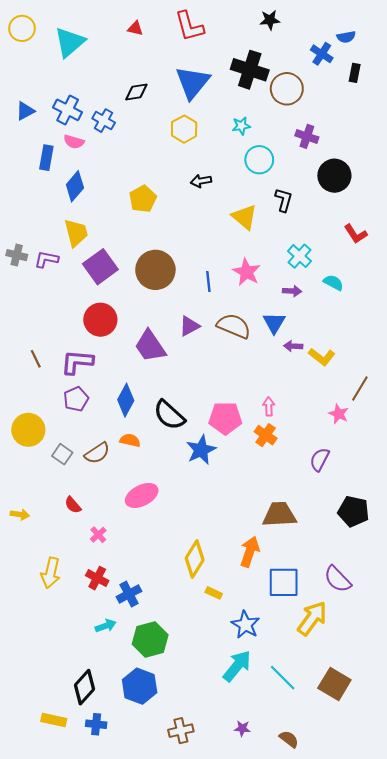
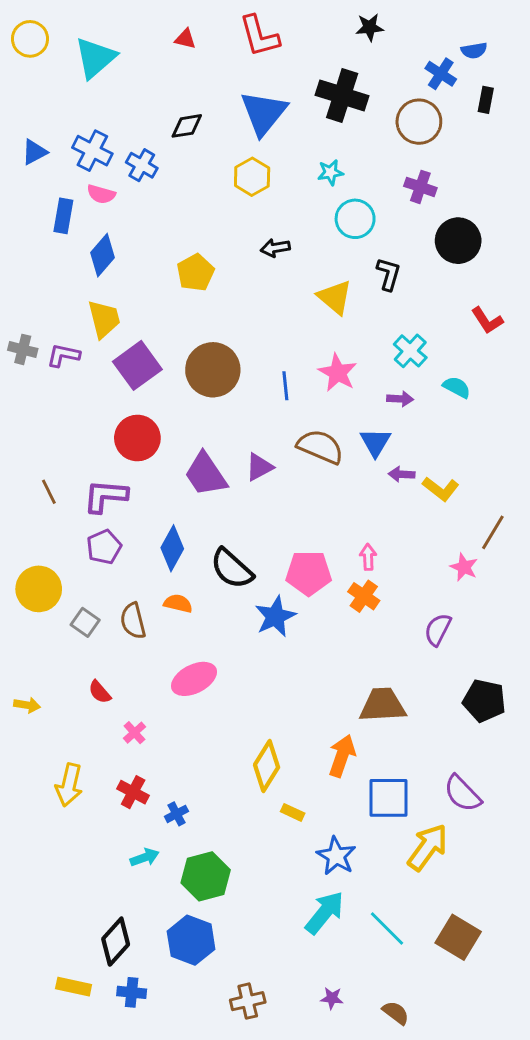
brown circle: (287, 89) -> (419, 122), moved
purple triangle: (189, 326) -> (259, 467), moved
brown semicircle: (97, 453) -> (133, 621), turned 110
blue cross: (129, 594) -> (177, 814), size x0.7

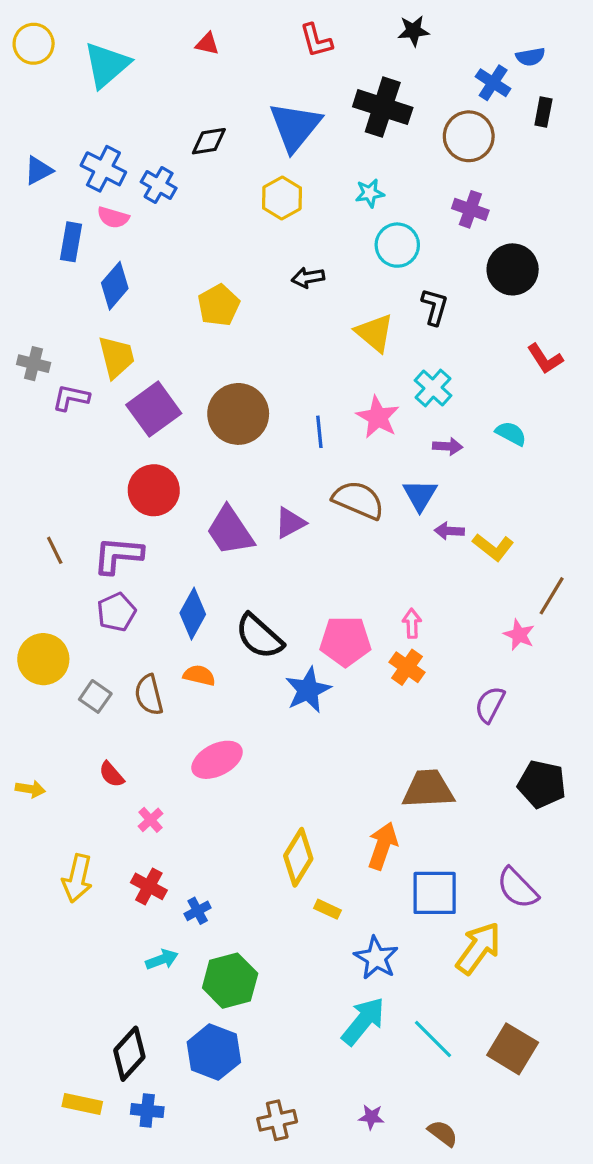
red L-shape: (259, 36) -> (316, 40), moved, size x0.7
gray cross: (23, 349) -> (34, 364), moved
cyan cross: (410, 351) -> (433, 388), moved

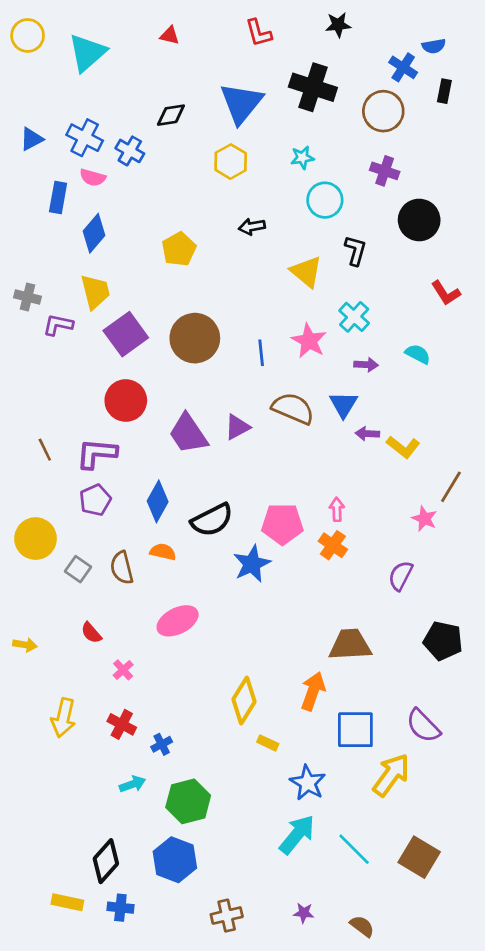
black semicircle: (259, 636) -> (212, 520), turned -69

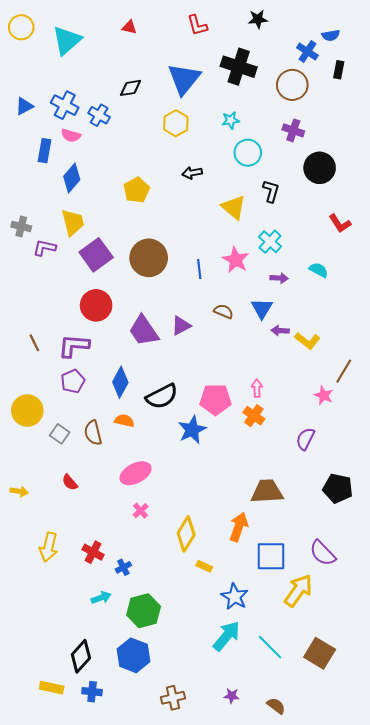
brown semicircle: (293, 408) -> (224, 311), size x0.6
pink cross: (123, 670) -> (141, 511), moved

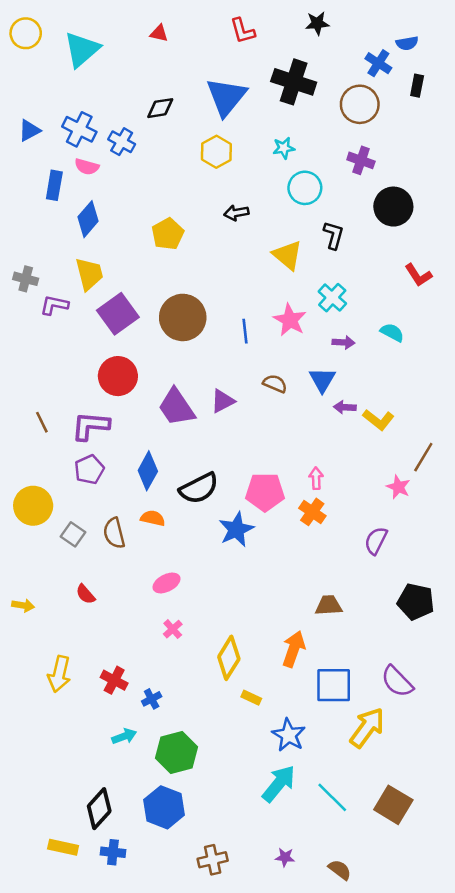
pink ellipse: (136, 473) -> (167, 583), size x0.7
brown trapezoid: (267, 491) -> (329, 605), size x0.7

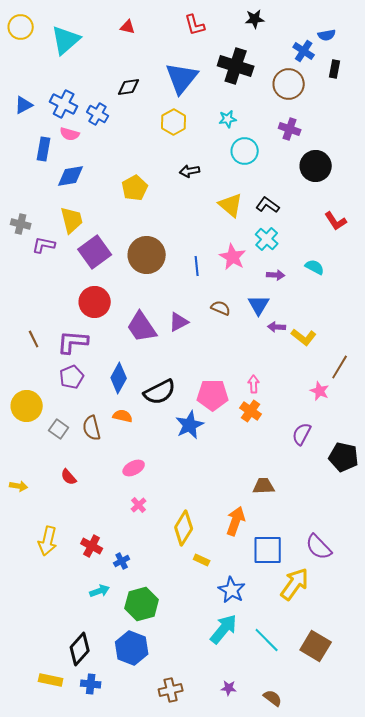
blue diamond: (88, 219) -> (71, 176), turned 40
black L-shape: (334, 235) -> (268, 205), moved, turned -70
black pentagon: (416, 602) -> (344, 457), moved

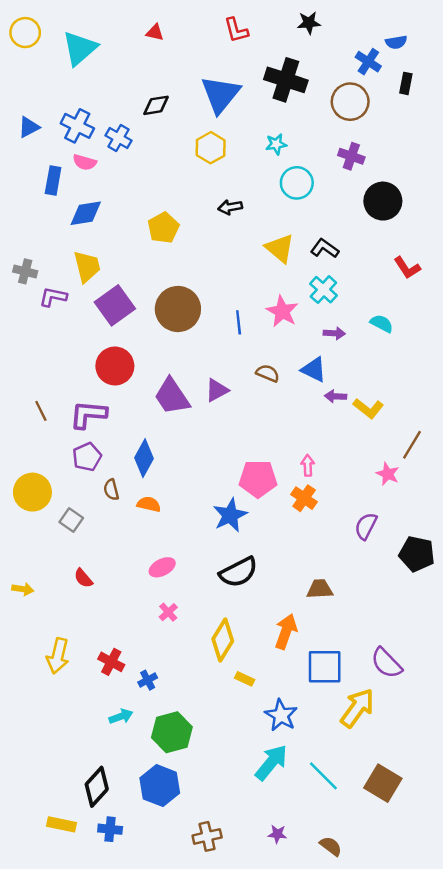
blue triangle: (259, 305) -> (314, 370), turned -35
black semicircle: (160, 392) -> (239, 572), moved
brown semicircle: (92, 428) -> (111, 490), moved, size x0.7

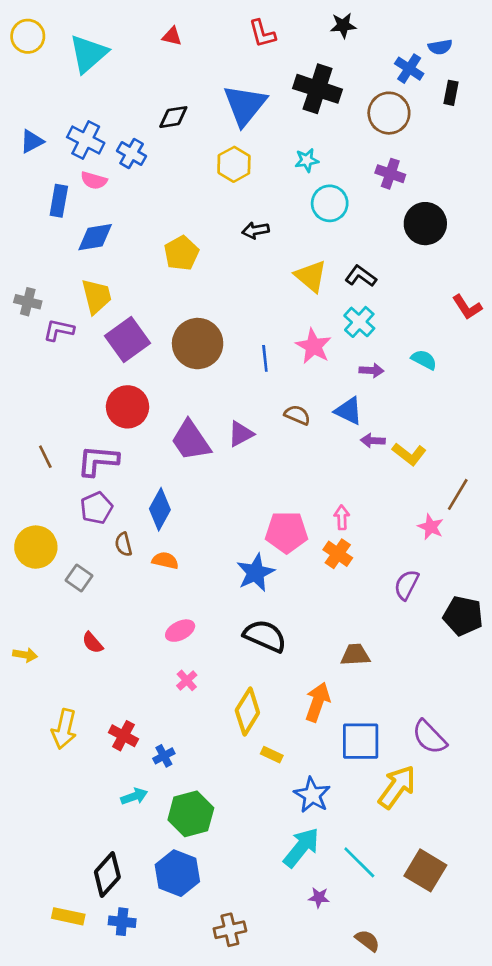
red L-shape: (407, 268) -> (467, 307), moved
black semicircle: (239, 572) -> (265, 636), turned -129
purple star: (277, 834) -> (319, 897), moved

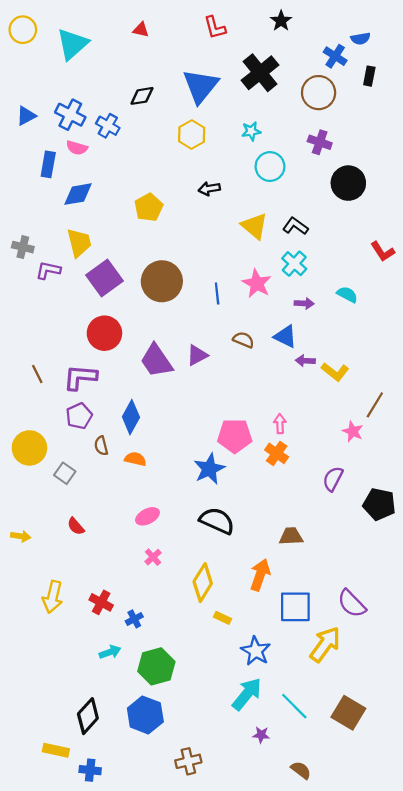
black star: (343, 25) -> (281, 21), turned -30
black cross: (318, 89) -> (260, 73), turned 33
blue cross: (122, 922) -> (90, 770), moved

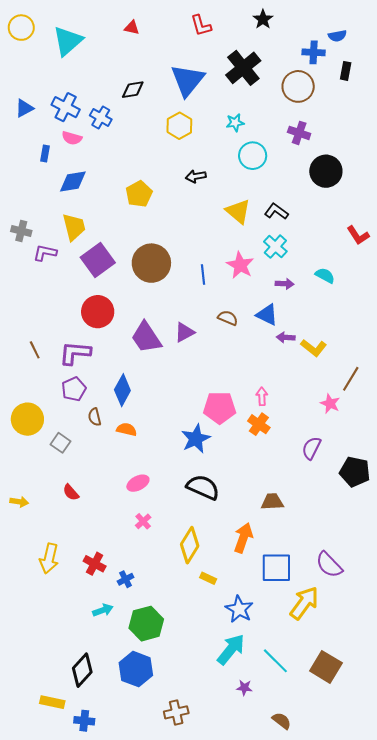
blue cross: (335, 56) -> (314, 52), turned -30
blue rectangle: (48, 164) -> (45, 154), size x0.7

